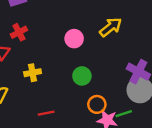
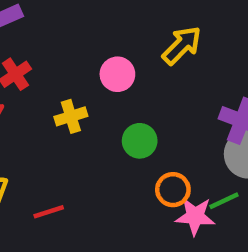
yellow cross: (33, 73) -> (71, 116), moved
red line: (46, 113) -> (49, 212), moved

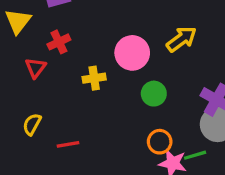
pink circle: (117, 74) -> (132, 53), size x1.4
green circle: (140, 141) -> (154, 94), moved

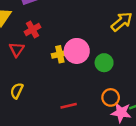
pink circle: (132, 53) -> (77, 51), moved
red line: (68, 144) -> (69, 106), moved

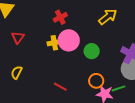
red cross: (32, 30) -> (60, 17), moved
red line: (69, 106) -> (60, 87), turned 40

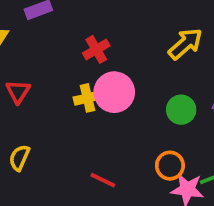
green circle: (92, 51) -> (181, 110), moved

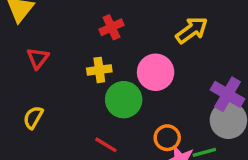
pink circle: (114, 92) -> (156, 72), moved
green circle: (181, 110) -> (124, 100), moved, size x1.4

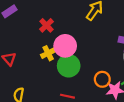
pink circle: (156, 72) -> (65, 46), moved

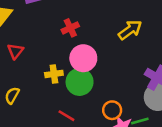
yellow cross: (48, 53) -> (54, 74), moved

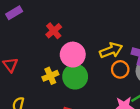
yellow arrow: (130, 30) -> (111, 50), moved, turned 30
orange circle: (112, 110) -> (120, 69), moved

